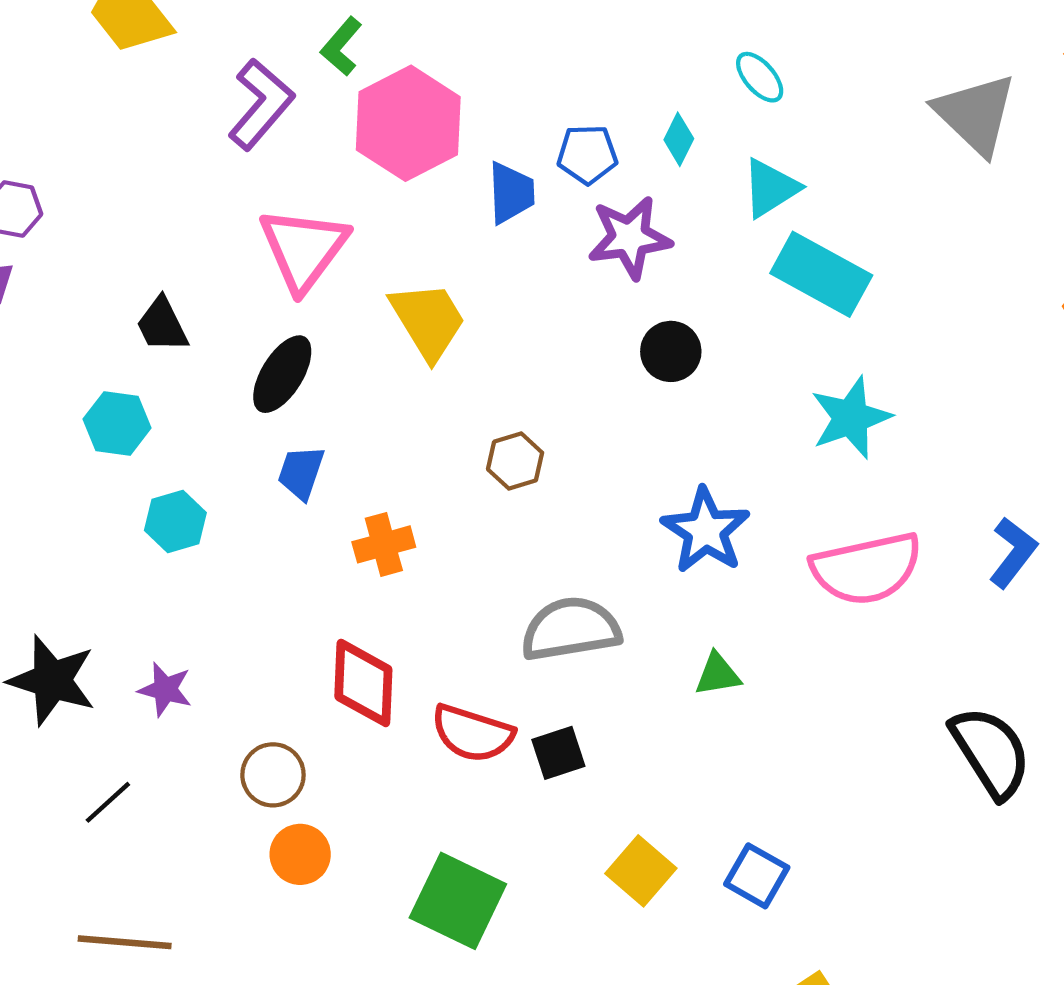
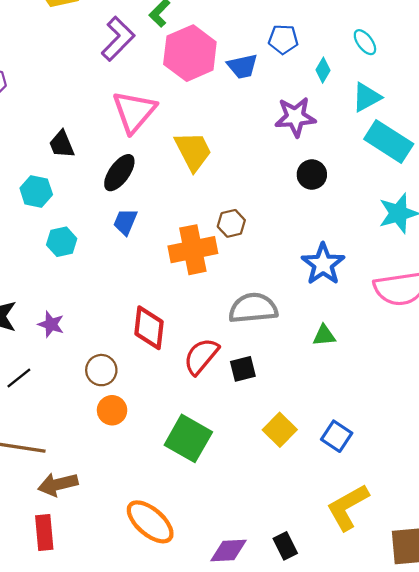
blue pentagon: (587, 154) -> (283, 39), moved
blue trapezoid: (511, 193) -> (243, 66), moved, turned 76
orange cross: (384, 544) -> (193, 250), moved, size x1.6
red semicircle: (472, 733) -> (201, 356), turned 108

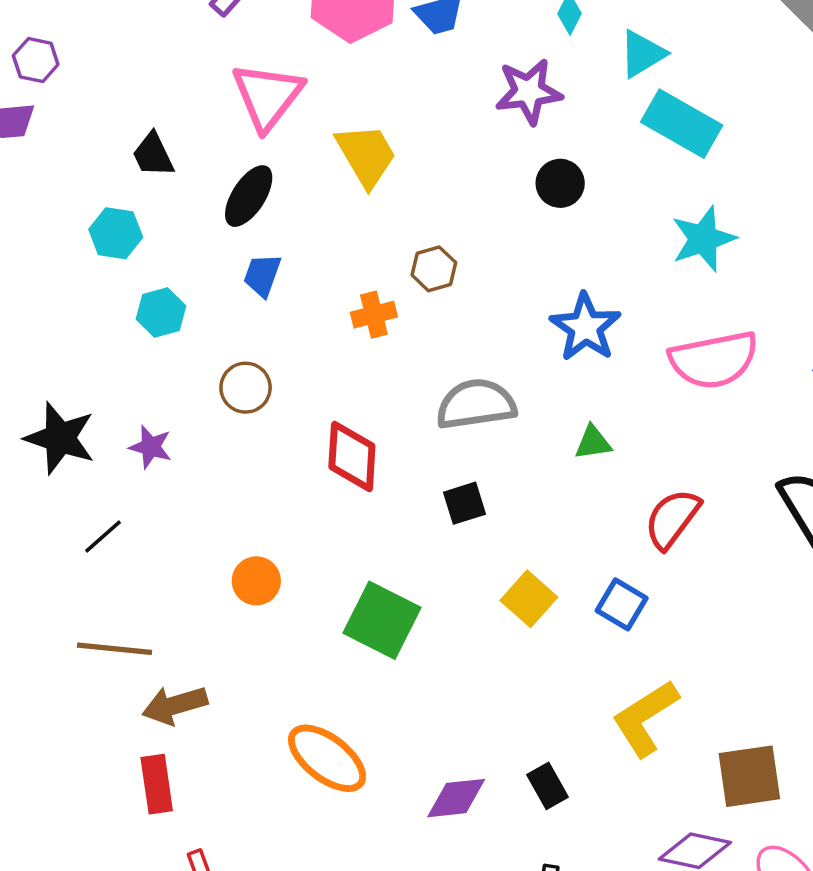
orange cross: (193, 250) -> (374, 315), size x0.6
red diamond: (149, 328) -> (352, 456), moved
red semicircle: (201, 356) -> (672, 519), moved
brown circle: (101, 370) -> (246, 388), moved

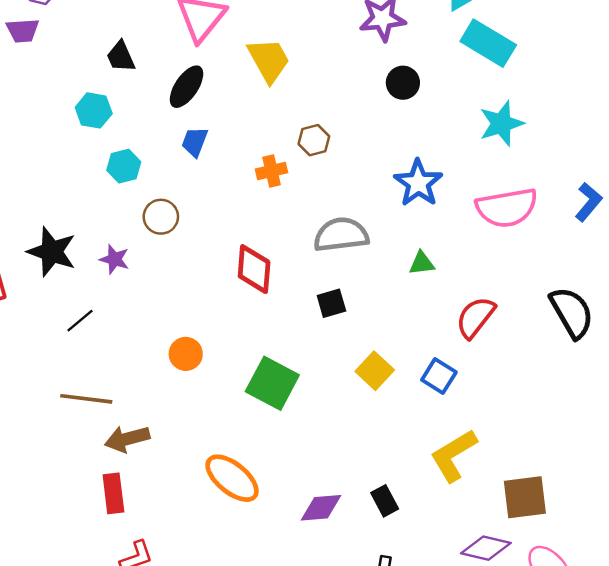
brown circle: (246, 388) -> (161, 217), moved

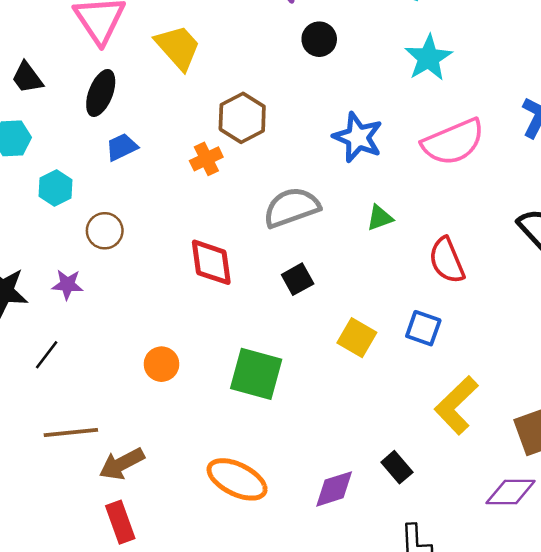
brown hexagon: (314, 140) -> (242, 118), size x1.5
blue trapezoid: (195, 142) -> (122, 147), turned 56
red semicircle: (475, 317) -> (447, 260), turned -48

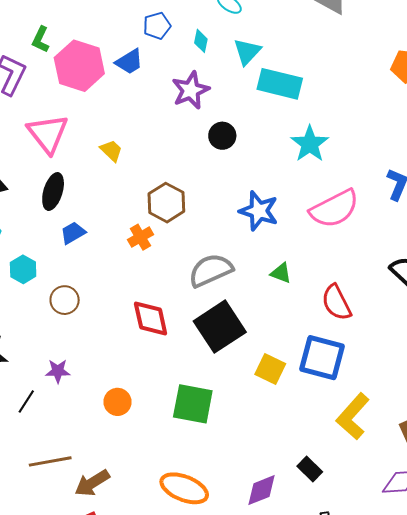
yellow trapezoid: (178, 47) -> (111, 151), size x0.6
green triangle: (380, 218) -> (281, 273), turned 45
black square: (298, 279) -> (220, 327), size x2.0
purple star: (67, 285) -> (58, 371), moved
blue square: (423, 328) -> (322, 358), size x1.6

